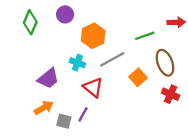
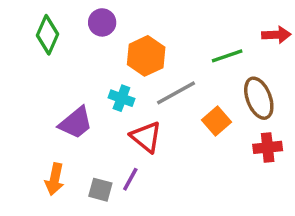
red cross: (171, 94) -> (268, 147), turned -30
orange arrow: (44, 108) -> (55, 179), moved, turned 132

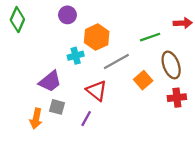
green diamond: (48, 35) -> (17, 20), moved
cyan cross: (121, 98) -> (76, 56), moved, turned -35
gray square: (100, 190) -> (57, 107), moved

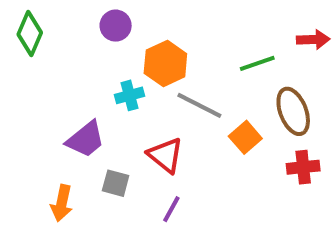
gray line: (116, 61) -> (199, 105), turned 56
gray square: (57, 107) -> (116, 183), moved
purple line: (86, 119) -> (171, 209), moved

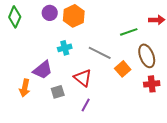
purple circle: (116, 26) -> (50, 13), moved
orange hexagon: (165, 63) -> (74, 16), moved
gray square: (116, 183) -> (58, 92), turned -32
orange arrow: (62, 203) -> (25, 88), moved

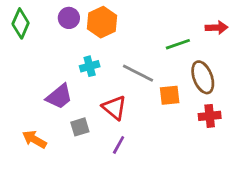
orange square: (123, 69) -> (170, 95), turned 35
orange arrow: (25, 88) -> (34, 139), moved, turned 108

